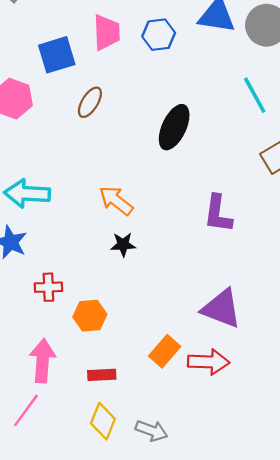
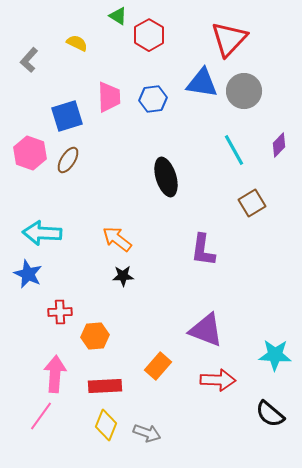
brown ellipse: (90, 102) -> (68, 160), moved
black ellipse: (174, 127) -> (166, 177), turned -42
red arrow: (208, 362) -> (218, 380), moved
red rectangle: (102, 375) -> (105, 386), size x1.4

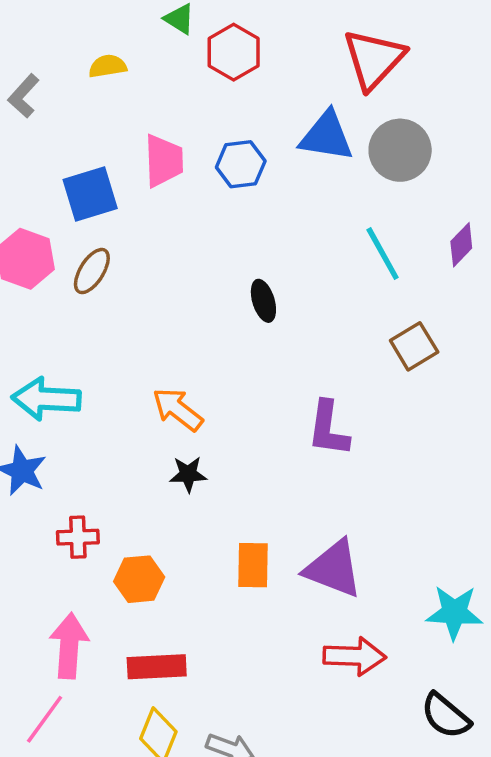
yellow semicircle: (77, 43) -> (108, 66), turned -35
black ellipse: (166, 177) -> (263, 301), size x0.6
orange rectangle: (158, 366) -> (253, 565), moved, turned -40

